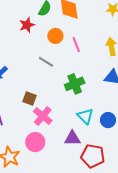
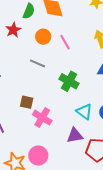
green cross: (75, 84) -> (69, 81), turned -30
pink circle: (35, 142) -> (38, 156), moved

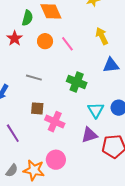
gray line: (38, 63) -> (34, 78), moved
cyan triangle: (84, 112) -> (96, 110), turned 30

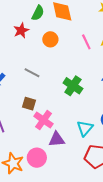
pink line: (67, 44) -> (86, 42), moved
cyan triangle: (96, 110) -> (85, 128), moved
purple triangle: (89, 135) -> (57, 139), moved

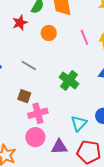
pink cross: (43, 120) -> (38, 113), turned 36
purple triangle: (57, 139) -> (59, 147), moved
pink circle: (37, 158) -> (35, 137), moved

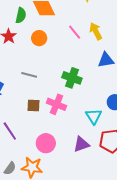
pink cross: (38, 113) -> (57, 104), moved, turned -36
pink circle: (35, 137) -> (46, 143), moved

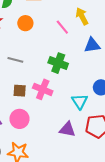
pink line: (75, 32) -> (62, 27), moved
pink circle: (46, 143) -> (19, 119), moved
purple triangle: (81, 144) -> (67, 129), turned 30

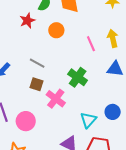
brown square: (20, 91) -> (36, 84), moved

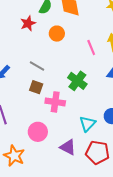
pink cross: (56, 99) -> (55, 102), turned -30
pink circle: (26, 121) -> (38, 132), moved

